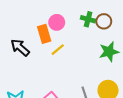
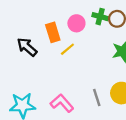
pink circle: (57, 22) -> (76, 23), moved

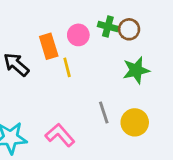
yellow line: (67, 49) -> (67, 67), turned -64
gray line: (97, 98) -> (104, 113), moved

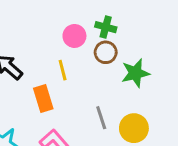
brown circle: (129, 29) -> (106, 52), moved
orange rectangle: (49, 46) -> (43, 98), moved

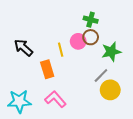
pink circle: (74, 36) -> (78, 41), moved
gray line: (101, 118) -> (101, 75), moved, turned 63

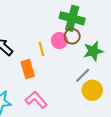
green cross: (91, 20) -> (72, 18), size x1.6

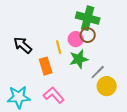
green star: (93, 51) -> (79, 59), moved

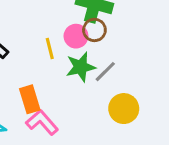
orange rectangle: (46, 66) -> (30, 99), moved
gray line: (98, 72) -> (105, 72), moved

